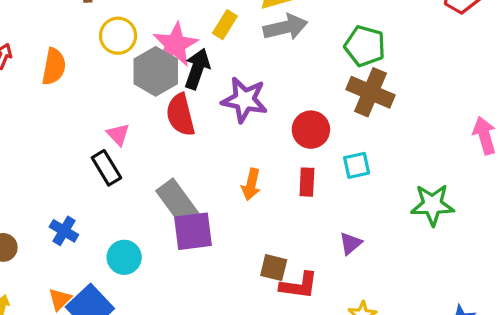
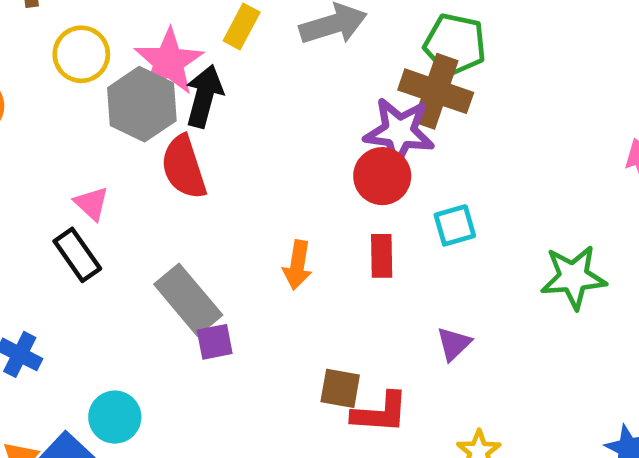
brown cross: (370, 92) -> (436, 91), moved
purple star: (244, 100) -> (399, 132), moved
purple square: (193, 231) -> (215, 342), size x0.6
cyan circle: (124, 257) -> (115, 417), moved

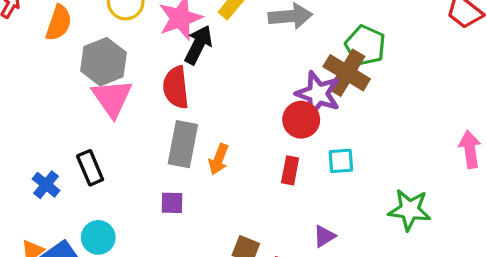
gray hexagon: (142, 104) -> (103, 62), moved
pink triangle: (92, 203) -> (112, 98), size x1.8
black rectangle: (77, 255) -> (90, 168), moved
orange arrow: (298, 265) -> (219, 159), moved
gray rectangle: (188, 300) -> (183, 144), moved, turned 39

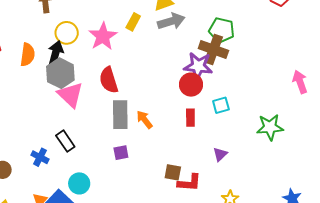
black arrow: (198, 45) -> (56, 53), moved
orange arrow: (219, 159) -> (144, 120), turned 132

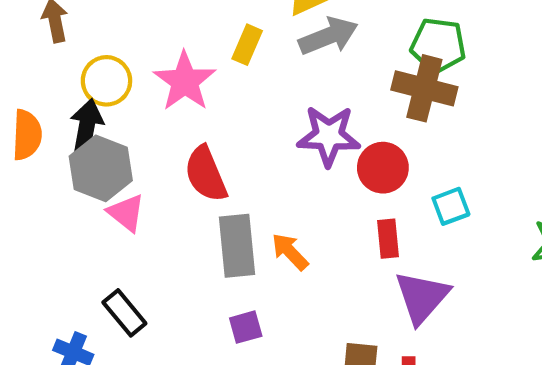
purple star: (198, 66) -> (329, 136), moved
pink triangle: (70, 95) -> (126, 213), size x0.7
purple triangle: (220, 154) -> (422, 297), moved, size x1.8

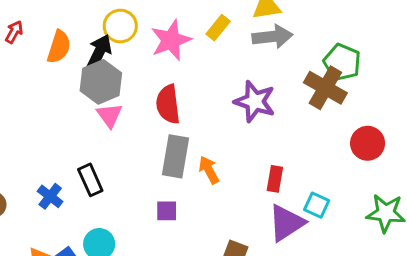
red circle: (383, 168) -> (368, 143), moved
cyan square: (451, 206) -> (317, 205), moved, turned 30

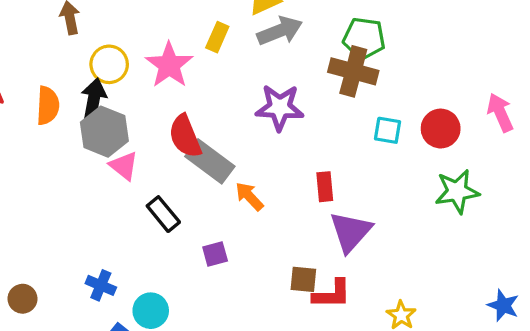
red circle: (368, 143) -> (441, 129), moved
gray rectangle: (176, 156) -> (210, 161), moved, turned -48
black rectangle: (90, 180) -> (163, 214), moved
blue cross: (50, 196) -> (101, 285), moved
cyan square: (317, 205) -> (388, 130), moved

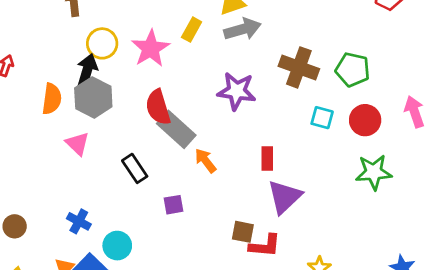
green pentagon: (364, 38) -> (353, 70), moved
orange semicircle: (48, 106) -> (52, 99), moved
pink triangle: (124, 166) -> (77, 144), moved

